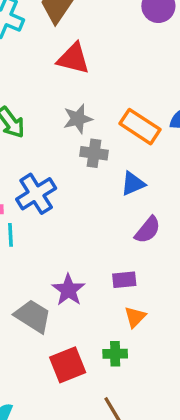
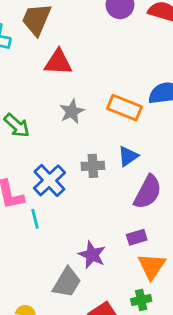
gray cross: (94, 153) -> (93, 166), moved
purple semicircle: (148, 230) -> (148, 192), size x1.4
gray trapezoid: (33, 316) -> (67, 282), turned 100
orange triangle: (135, 317) -> (152, 266), size x1.5

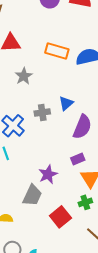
orange rectangle: (125, 108) -> (57, 51), moved
purple star: (92, 255) -> (48, 174), turned 30

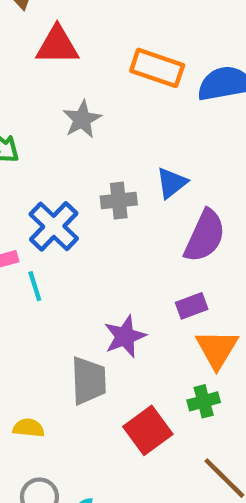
gray trapezoid: (32, 195) -> (89, 381), turned -30

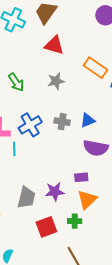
purple semicircle: (205, 236) -> (96, 148), turned 60
purple star: (125, 336) -> (55, 192), moved

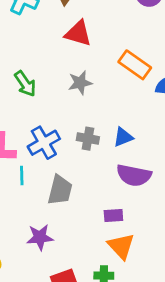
purple star: (55, 192) -> (40, 237), moved
gray trapezoid: (26, 198) -> (60, 190), moved
orange triangle: (87, 200) -> (121, 246), turned -30

